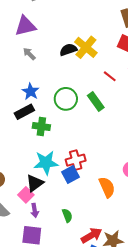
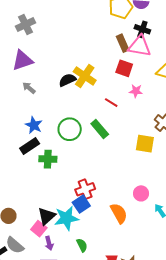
cyan star: (46, 163) -> (66, 218), moved

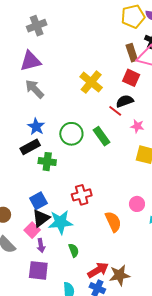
black semicircle: (67, 80) -> (125, 101), moved
gray arrow: (29, 88) -> (35, 89), size x1.5
pink star: (136, 91) -> (137, 126), moved
blue square: (81, 204) -> (38, 201), moved

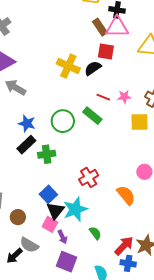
black semicircle: (125, 101) -> (93, 68), moved
red line: (115, 111) -> (103, 97), moved
purple square: (38, 270) -> (66, 262), turned 30

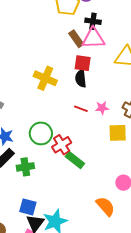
black semicircle: (93, 68) -> (81, 78), moved, turned -60
green rectangle: (92, 116) -> (75, 160), moved
red cross: (89, 177) -> (62, 145), moved
blue square: (48, 194) -> (28, 207), turned -30

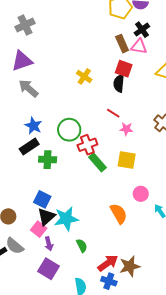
black cross: (93, 21) -> (142, 30), turned 35
pink triangle: (93, 38) -> (139, 46), size x0.7
yellow cross: (45, 78) -> (84, 76), size x0.7
pink star: (102, 108) -> (126, 129), moved
yellow square: (118, 133) -> (127, 160), moved

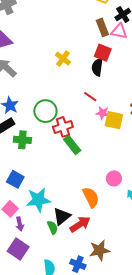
yellow square: (127, 160) -> (114, 120), moved
black triangle: (46, 217) -> (62, 216), moved
red arrow: (108, 263) -> (80, 224), moved

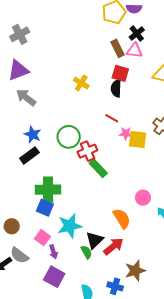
green cross: (22, 140) -> (48, 190), moved, size x1.4

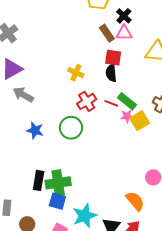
yellow square: (138, 140) -> (140, 121), turned -30
red cross: (87, 151) -> (87, 101), moved
black rectangle: (29, 155) -> (39, 180), moved, turned -36
green rectangle: (98, 168) -> (127, 101), moved

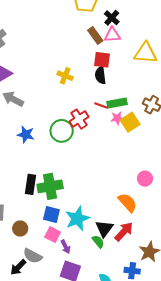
red cross: (87, 101) -> (79, 119), moved
green rectangle: (127, 101) -> (117, 103), turned -48
blue square: (57, 201) -> (51, 214), moved

